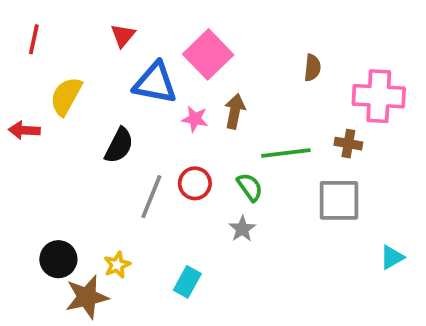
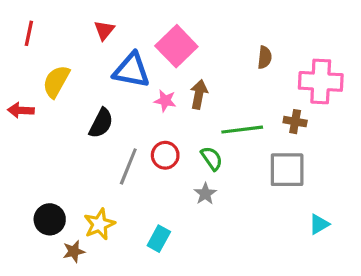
cyan triangle: (392, 257) -> (319, 224), moved
yellow star: (117, 265) -> (99, 224), size x1.4
brown star: (87, 297) -> (74, 251), size x0.6

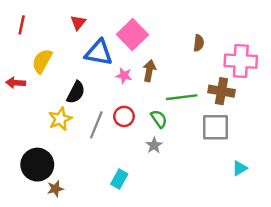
brown cross: (295, 122) -> (222, 91), size x1.5
black circle: (50, 219) -> (37, 165), size x1.4
yellow star: (99, 224) -> (60, 119), moved

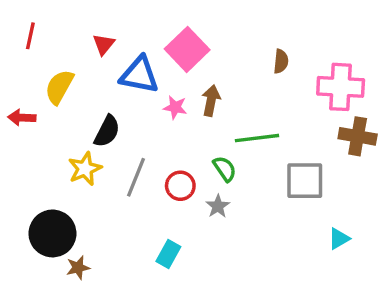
red triangle: (78, 23) -> (104, 44), moved
brown cross: (222, 91) -> (358, 136), moved
red circle: (124, 116) -> (180, 186), moved

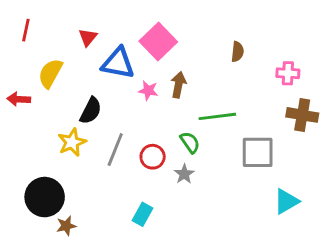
pink cross: (341, 87) -> (288, 73), size x0.6
cyan triangle: (339, 239) -> (286, 201), size x1.4

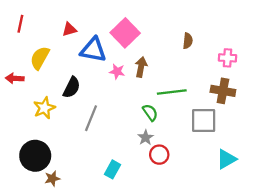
red triangle: (88, 37) -> (69, 29), turned 35
brown cross: (302, 115) -> (223, 91), moved
yellow star: (72, 142) -> (44, 108), moved
red circle: (153, 157) -> (159, 155), moved

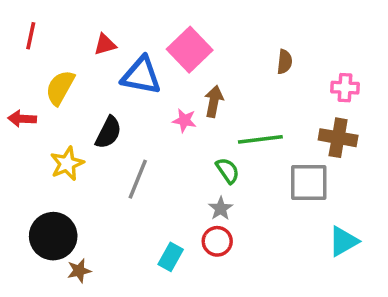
pink star: (117, 72) -> (184, 120), moved
red circle: (159, 155) -> (217, 241), moved

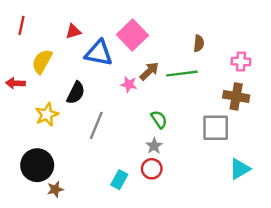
brown arrow: (214, 101) -> (149, 71), turned 35
green line: (260, 139) -> (182, 74), moved

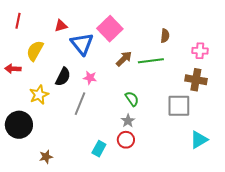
blue triangle: (99, 53) -> (82, 44), turned 40
pink star: (129, 84) -> (90, 78), moved
black circle: (37, 165) -> (19, 125), moved

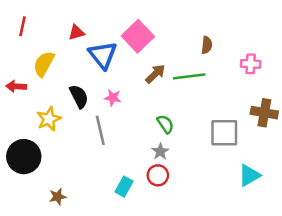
black semicircle: (63, 77) -> (79, 96), turned -54
brown cross: (196, 80) -> (264, 113), moved
gray line: (80, 104) -> (100, 130), turned -35

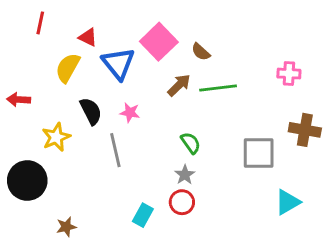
red line: (23, 26) -> (40, 23), moved
red triangle: (76, 32) -> (88, 37), turned 42
brown semicircle: (207, 45) -> (201, 52), moved, turned 126
yellow semicircle: (44, 64) -> (68, 68), moved

